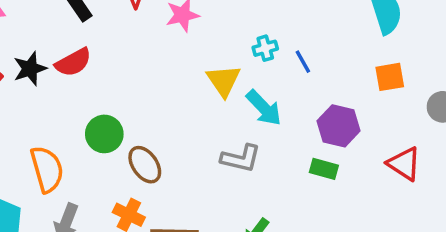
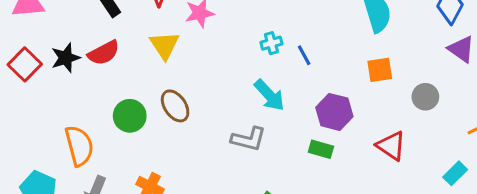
yellow triangle: (224, 81) -> (164, 45), moved
brown ellipse: (145, 165) -> (175, 106), moved

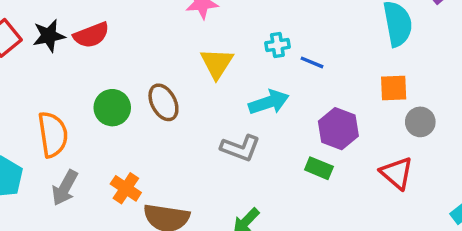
yellow triangle: (164, 45) -> (217, 63), moved
blue line: (304, 55) -> (312, 62), turned -45
cyan arrow: (269, 95) -> (269, 102), turned -72
gray circle: (425, 97) -> (420, 122), moved

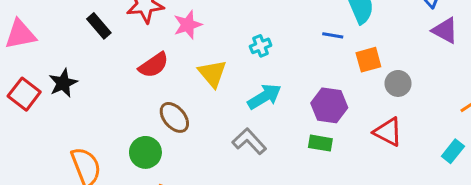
red semicircle: (91, 35) -> (154, 65), moved
blue line: (312, 62) -> (333, 35), moved
green circle: (112, 108) -> (145, 152), moved
gray L-shape: (240, 148) -> (249, 141), turned -140

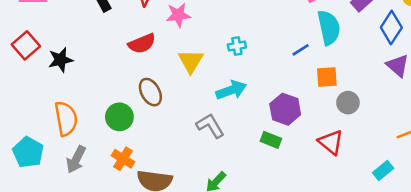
blue line: (333, 35) -> (301, 50), turned -54
black star: (63, 83) -> (60, 60), moved

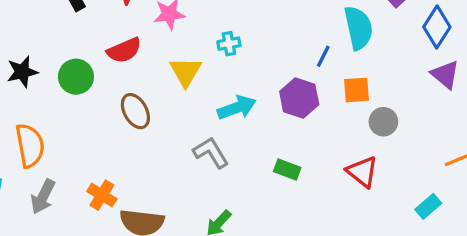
cyan cross: (237, 46) -> (229, 44), moved
blue line: (301, 50) -> (323, 56), turned -30
purple hexagon: (285, 109) -> (299, 98), moved
green circle: (119, 117) -> (76, 77), moved

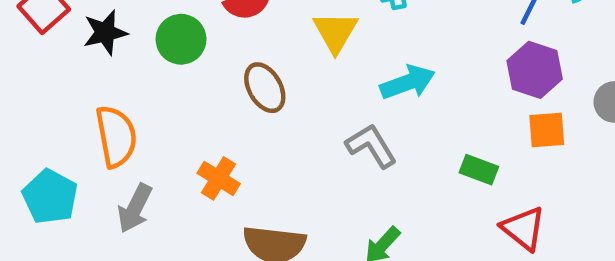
orange square: (357, 90) -> (547, 130), moved
purple hexagon: (299, 98) -> (535, 70), moved
red triangle: (362, 172) -> (523, 228), moved
orange cross: (102, 195) -> (219, 178), moved

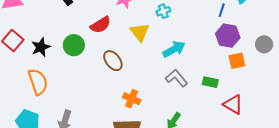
orange semicircle: (116, 136) -> (38, 82), moved
gray L-shape: (371, 146) -> (176, 78), moved
orange cross: (219, 178) -> (132, 99), moved

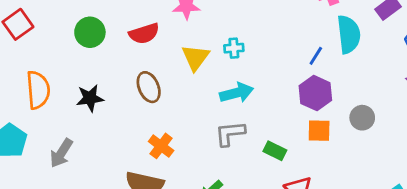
cyan cross: (163, 11) -> (234, 48), moved
green circle: (74, 45) -> (90, 32), moved
black star: (41, 47) -> (90, 98), moved
gray L-shape: (176, 78) -> (230, 133), turned -70

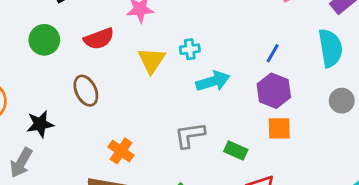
cyan semicircle: (349, 34) -> (330, 48), moved
brown ellipse: (149, 87) -> (86, 91), moved
cyan arrow: (237, 93) -> (213, 81), moved
black star: (90, 98) -> (40, 124), moved
gray circle: (362, 118) -> (342, 101), moved

